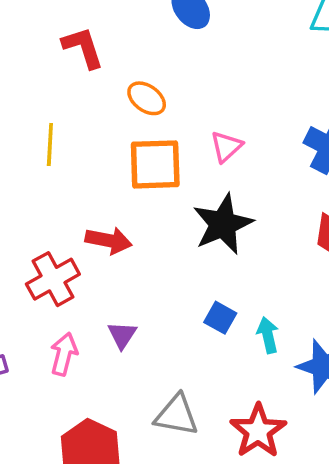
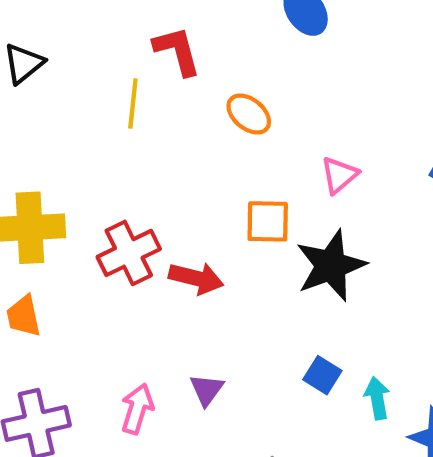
yellow line: (50, 144) -> (133, 103), moved
orange square: (155, 164) -> (268, 221), moved, size x0.7
red cross: (53, 279) -> (129, 253), moved

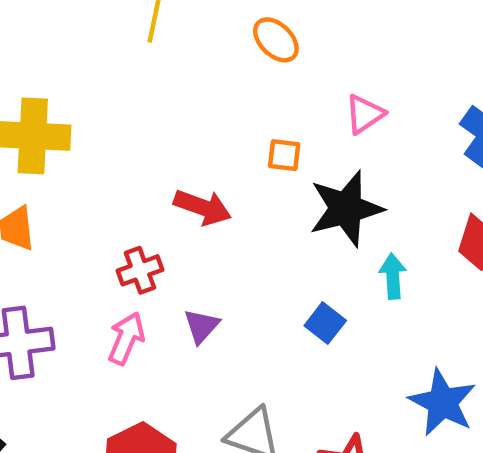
orange square: (268, 221) -> (284, 155), size x0.7
red cross: (129, 253) -> (140, 270), moved, size x0.7
cyan arrow: (377, 398) -> (393, 276), moved

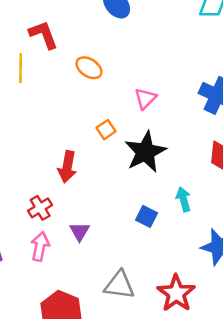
orange square: (284, 155) -> (106, 130), turned -30
red arrow: (203, 207) -> (67, 167), turned 92
cyan arrow: (393, 276) -> (183, 199), moved

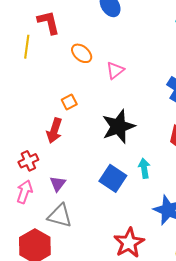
pink triangle: (145, 98) -> (115, 70), moved
orange square: (106, 130) -> (69, 102), moved
blue square: (147, 216) -> (113, 178), size x1.5
gray triangle: (119, 285) -> (60, 216), moved

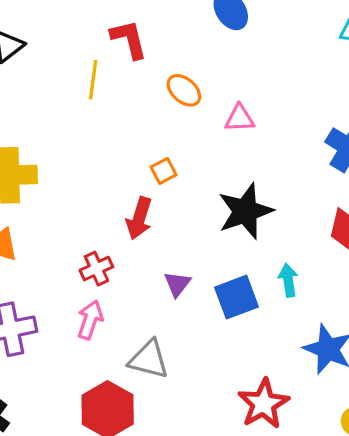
pink triangle: (115, 70) -> (240, 118), turned 36
blue square: (113, 178) -> (236, 297), turned 36
purple triangle: (58, 184) -> (177, 284), moved

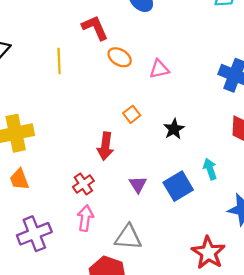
red L-shape: (129, 39) -> (95, 28), moved
orange square: (164, 171) -> (132, 114), moved
black star: (245, 211) -> (174, 129), size x0.6

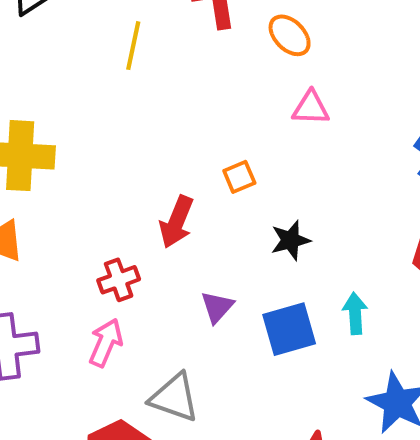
orange ellipse: (120, 57) -> (290, 35), moved
black star: (174, 129) -> (290, 240), moved

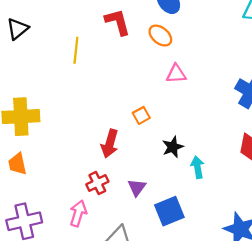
red cross: (119, 280) -> (97, 183), moved
cyan arrow: (355, 313) -> (198, 167), moved
blue square: (289, 329) -> (169, 211), moved

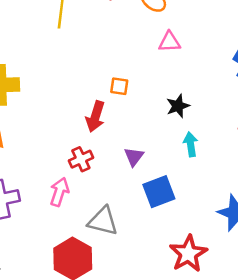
orange square: (141, 115) -> (119, 86), moved, turned 36
black star: (173, 147) -> (178, 106), moved
purple triangle: (137, 187) -> (134, 157), moved

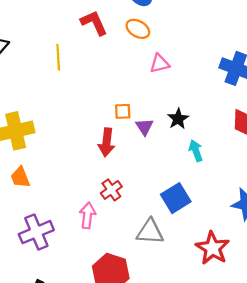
purple triangle: (134, 157) -> (144, 127), moved
red cross: (81, 159) -> (111, 190), moved
gray triangle: (103, 221) -> (150, 232), moved

